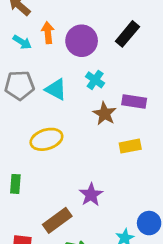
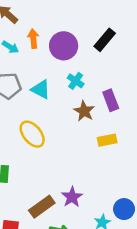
purple rectangle: (134, 101) -> (111, 100), turned 60
yellow ellipse: (46, 139) -> (32, 134), turned 68
purple star: (91, 195) -> (72, 197), moved

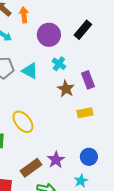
orange arrow: (33, 39) -> (24, 15), moved
yellow ellipse: (32, 134) -> (23, 122), moved
blue circle: (124, 209) -> (89, 157), moved

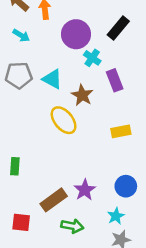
cyan cross: (59, 64) -> (92, 58), moved
purple rectangle: (88, 80) -> (115, 80), moved
brown star: (66, 89) -> (82, 95), moved
yellow ellipse: (23, 122) -> (64, 120), moved

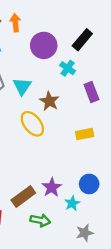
cyan cross: (92, 58) -> (68, 68), moved
cyan triangle: (52, 79) -> (22, 86), turned 36
purple rectangle: (115, 80) -> (91, 92), moved
cyan star: (116, 216) -> (72, 203), moved

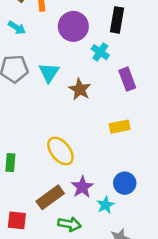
black rectangle: (82, 40) -> (117, 20), turned -30
yellow ellipse: (32, 124) -> (60, 151), moved

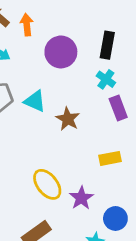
cyan cross: (100, 52) -> (106, 79), moved
cyan triangle: (49, 73) -> (35, 101), turned -40
purple star: (82, 187) -> (81, 198), moved

